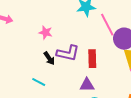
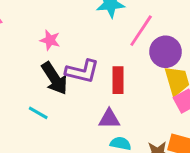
pink line: (107, 25) -> (141, 31), turned 60
black arrow: (49, 58) -> (55, 78), size x1.6

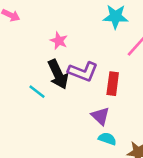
cyan line: (38, 113) -> (37, 92), moved
purple triangle: (109, 119) -> (100, 116), turned 36

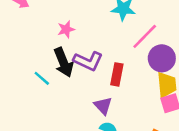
pink star: (59, 41) -> (66, 29), turned 30

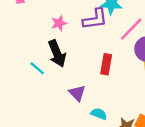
purple L-shape: (88, 61) -> (95, 19), moved, turned -32
purple triangle: (103, 106) -> (77, 93), moved

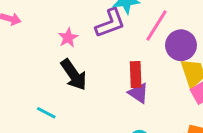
cyan line: (37, 68) -> (46, 113), moved
purple triangle: (77, 93) -> (138, 93), moved

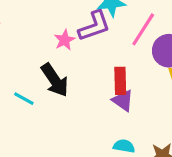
pink star: (68, 38) -> (65, 40), moved
cyan line: (46, 113) -> (24, 99), moved

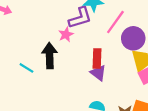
pink star: (65, 40) -> (66, 34), moved
black arrow: (55, 80) -> (50, 56), turned -150

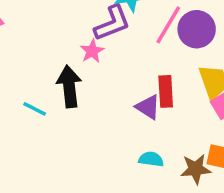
purple circle: (133, 38) -> (197, 29), moved
red rectangle: (97, 58) -> (166, 91), moved

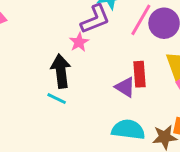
cyan line: (35, 109) -> (57, 99), moved
cyan semicircle: (151, 159) -> (128, 130), size x1.6

